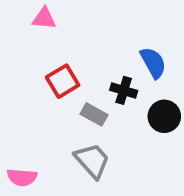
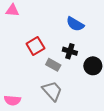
pink triangle: (44, 18) -> (12, 10), moved
blue semicircle: (153, 63) -> (75, 24), moved, turned 150

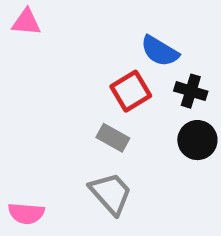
red square: (35, 46) -> (131, 91), moved
black cross: (70, 51) -> (191, 91), moved

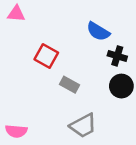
red square: (131, 91) -> (46, 56), moved, turned -30
gray trapezoid: (111, 193) -> (83, 126), moved, turned 104

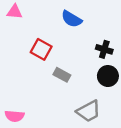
blue semicircle: (98, 31) -> (72, 19), moved
gray trapezoid: (83, 126) -> (89, 111), moved

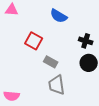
gray trapezoid: (89, 111) -> (57, 85), moved, turned 110

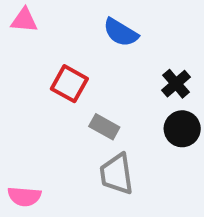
black cross: (86, 41) -> (176, 84), turned 32

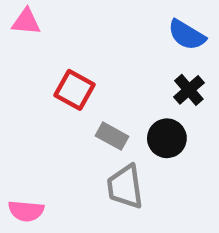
blue semicircle: (121, 32) -> (187, 35), moved
black circle: (182, 129) -> (167, 138), moved

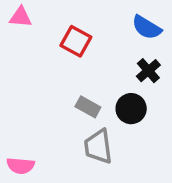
red square: (75, 90) -> (76, 41), moved

